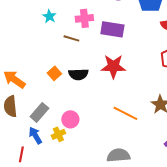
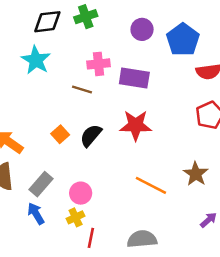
cyan star: (49, 16) -> (36, 60), moved, size x1.6
black semicircle: (78, 74) -> (91, 136), turned 132
yellow cross: (58, 134) -> (76, 217), moved
red line: (21, 154) -> (91, 238), moved

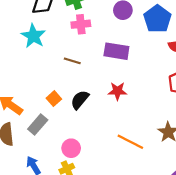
pink cross: (99, 64) -> (81, 24), moved
red star: (136, 125) -> (117, 91), size x0.7
gray rectangle: (41, 184) -> (38, 124), moved

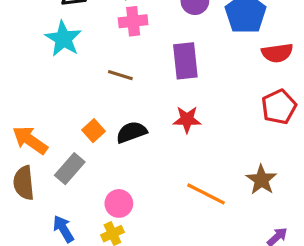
purple rectangle: (116, 51) -> (185, 61), turned 75
black semicircle: (80, 100) -> (131, 132), turned 30

